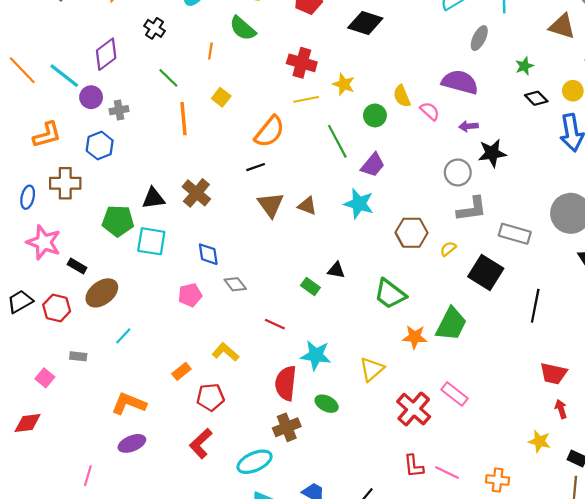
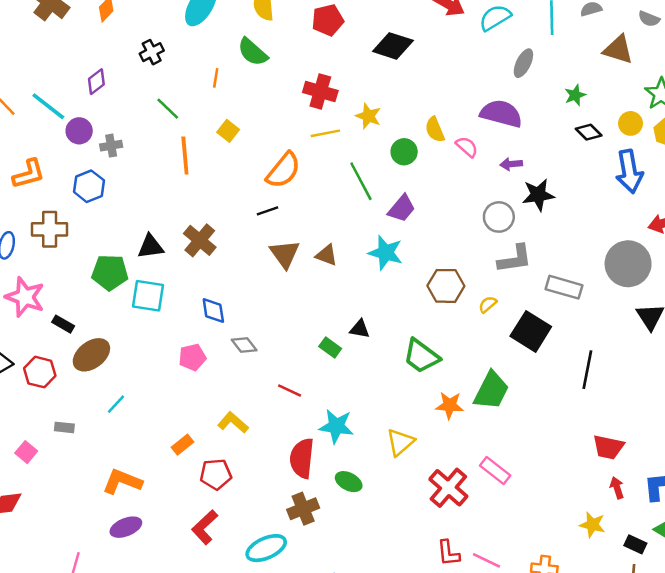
black cross: (155, 28) -> (152, 52), turned 30
purple diamond: (106, 54) -> (96, 82), size x0.7

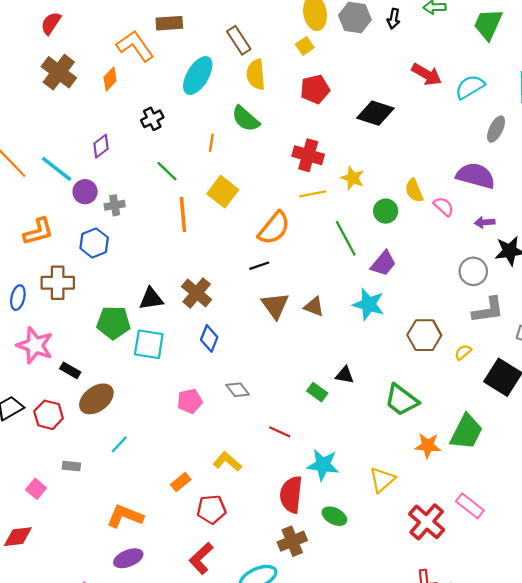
yellow square: (228, 131) -> (223, 192), size x1.5
blue diamond: (213, 311) -> (209, 339), moved, turned 30

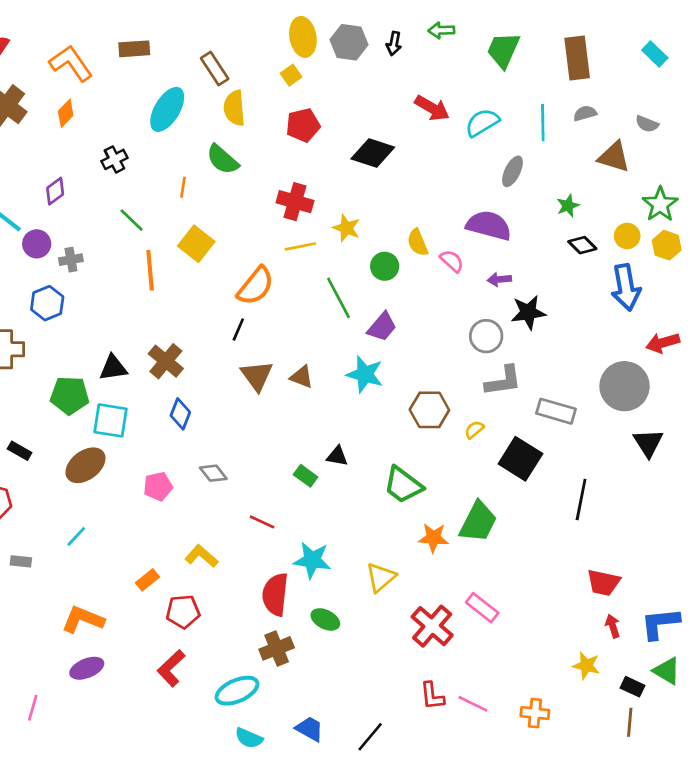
orange L-shape: (135, 46) -> (71, 63), moved
black line: (259, 266) -> (238, 330), turned -48
brown ellipse: (96, 399) -> (85, 465), moved

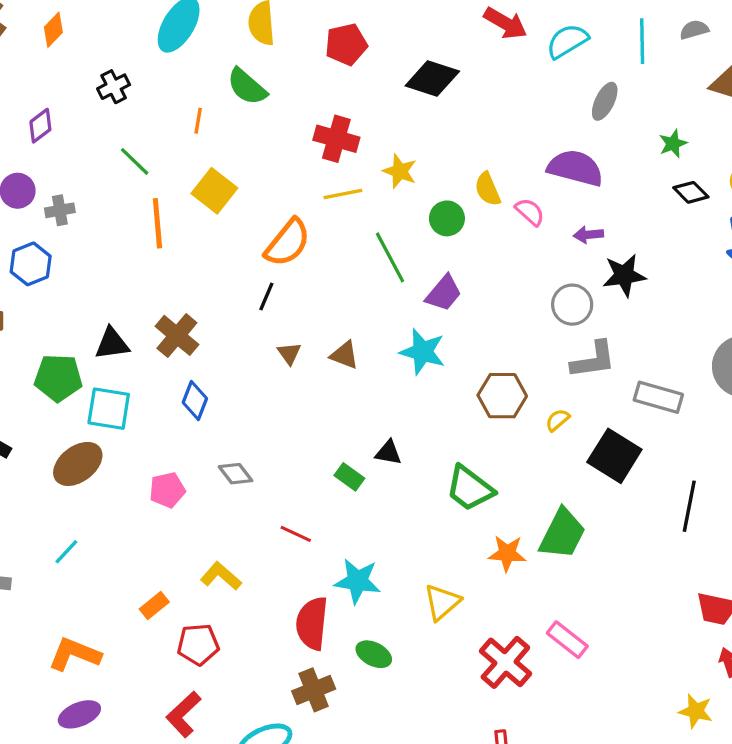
brown triangle: (257, 376) -> (289, 353), size x0.6

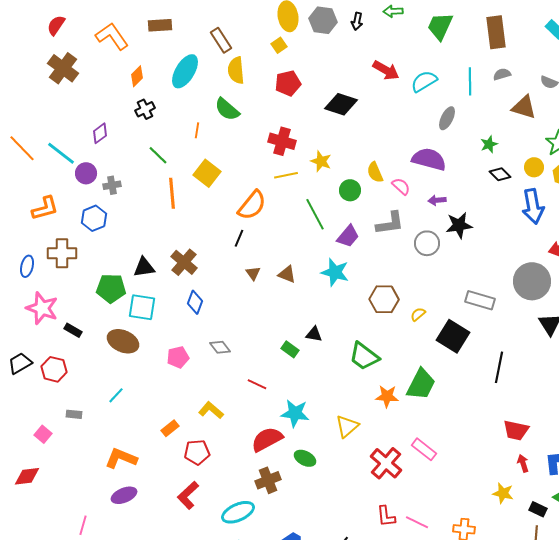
orange diamond: (53, 30) -> (137, 76), moved
gray L-shape: (593, 360) -> (390, 223), moved
brown ellipse: (78, 464) -> (123, 341), turned 60
red semicircle: (312, 623) -> (267, 439), turned 56

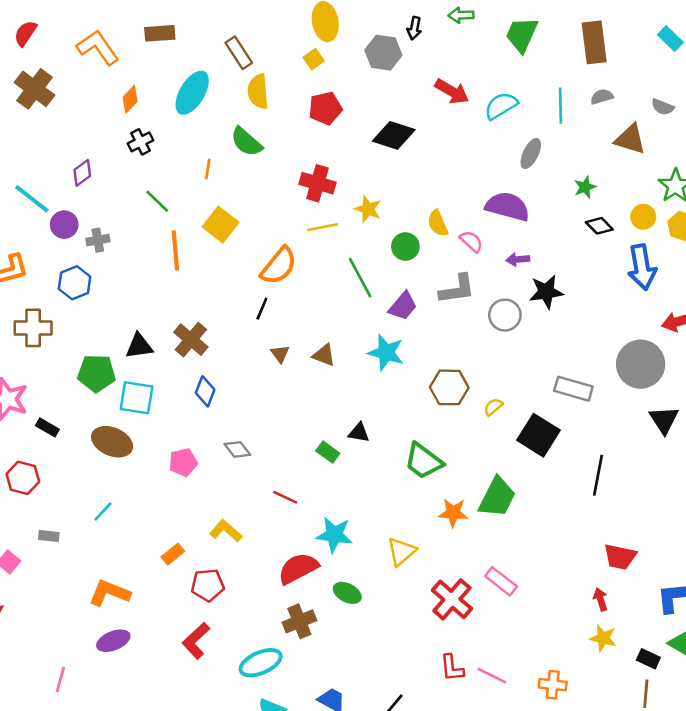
gray hexagon: (323, 20) -> (383, 53), moved
red arrow: (523, 463) -> (601, 599), moved

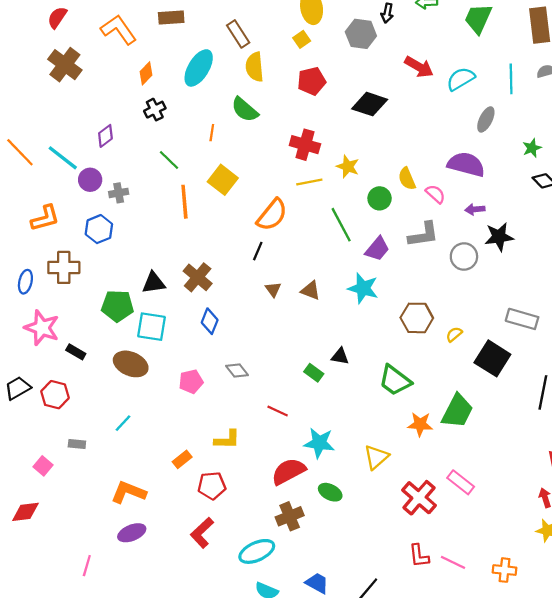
yellow L-shape: (226, 531) -> (227, 440), turned 140

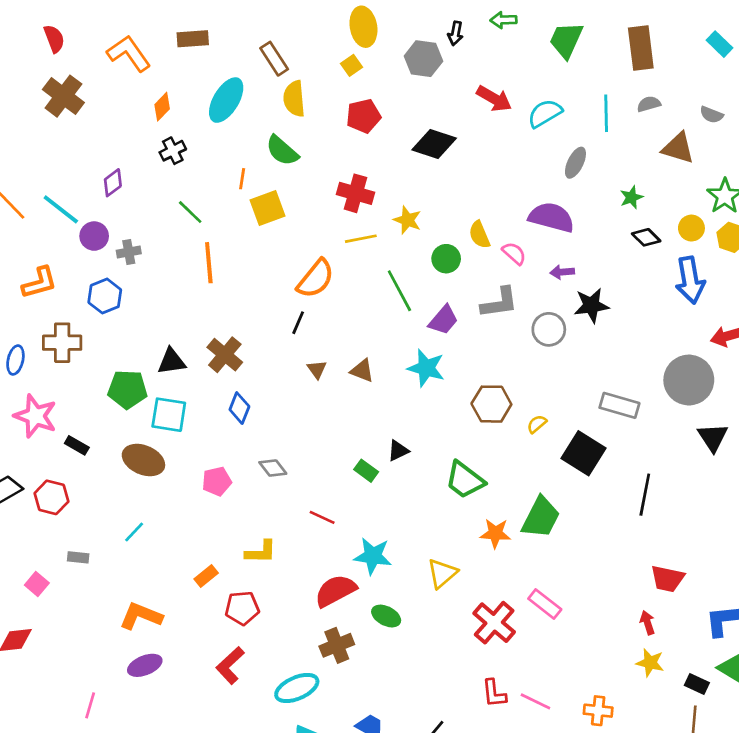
red semicircle: (57, 18) -> (54, 39), turned 125
yellow square: (223, 180) -> (267, 208), moved, turned 32
black triangle: (340, 356) -> (398, 451), turned -36

